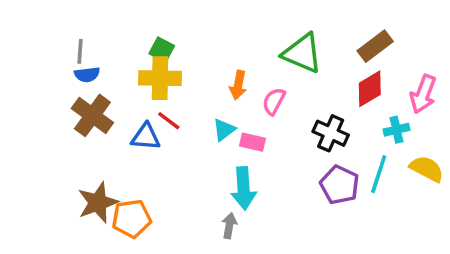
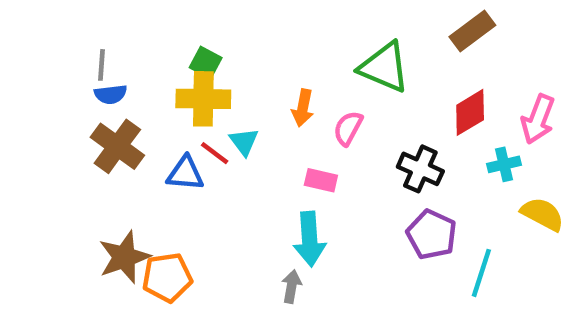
brown rectangle: (375, 46) -> (472, 31), moved
cyan triangle: (224, 130) -> (244, 142), moved, turned -30
cyan line: (379, 174) -> (481, 273), moved

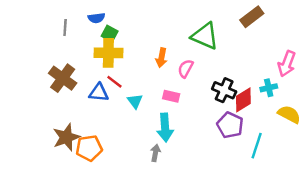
gray line: (102, 65) -> (65, 28), moved
blue semicircle: (111, 94) -> (96, 18), moved
red diamond: (470, 112) -> (243, 100), moved
cyan triangle: (244, 142) -> (135, 101), moved

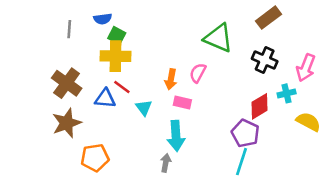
orange arrow: (161, 58) -> (171, 79), moved
black cross: (224, 90) -> (265, 60), moved
brown star: (66, 137) -> (67, 123), moved
cyan line: (257, 146) -> (242, 162), moved

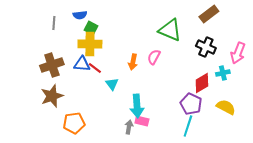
brown cross: (67, 83) -> (52, 65), turned 35
blue triangle: (105, 99) -> (82, 64), moved
pink rectangle: (182, 102) -> (142, 121), moved
yellow semicircle: (308, 122) -> (226, 107), moved

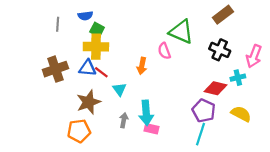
pink semicircle: (154, 57) -> (164, 51), moved, turned -49
red diamond: (202, 83) -> (215, 88), turned 45
brown star: (52, 96) -> (89, 102), moved
gray arrow: (129, 127) -> (124, 120), moved

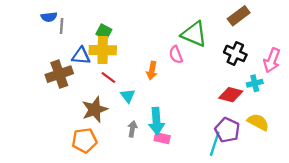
blue semicircle: (85, 16) -> (49, 17), moved
blue triangle: (87, 68) -> (81, 56), moved
purple pentagon: (204, 111) -> (227, 130), moved

